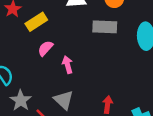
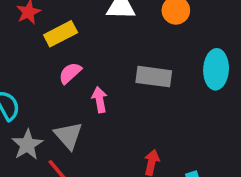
gray rectangle: (105, 27) -> (154, 77), moved
gray triangle: (64, 100) -> (68, 136), moved

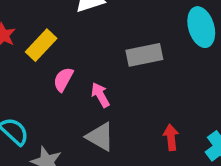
gray triangle: (68, 136) -> (100, 137), moved

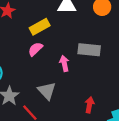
yellow rectangle: (41, 45) -> (40, 27), moved
pink arrow: (100, 95) -> (64, 63), moved

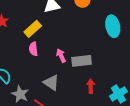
pink semicircle: (35, 49) -> (33, 49), turned -40
gray rectangle: (89, 50) -> (82, 61), moved

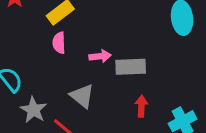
pink arrow: (61, 56) -> (100, 56), turned 104

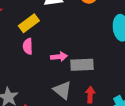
gray triangle: (82, 96) -> (62, 90), moved

